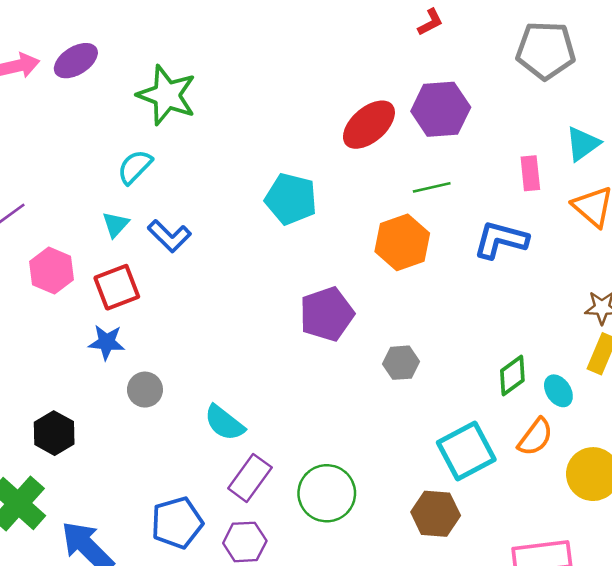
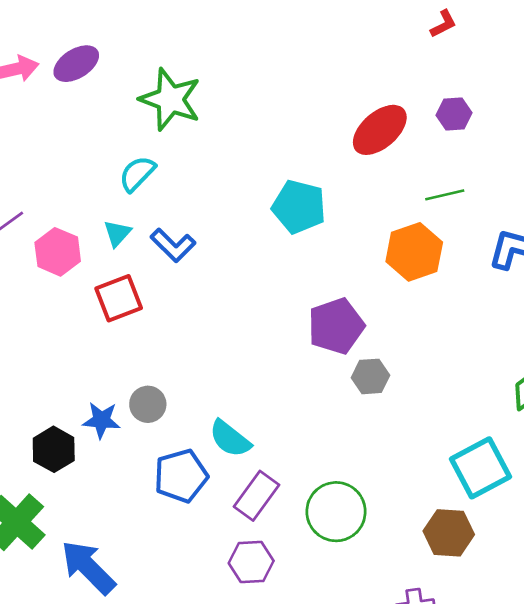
purple hexagon: (441, 109) -> (454, 114), size x0.6
pink hexagon: (52, 271) -> (58, 252), moved
blue star: (107, 342) -> (101, 420), moved
gray hexagon: (401, 363) -> (370, 376), moved
blue pentagon: (177, 523) -> (181, 476), moved

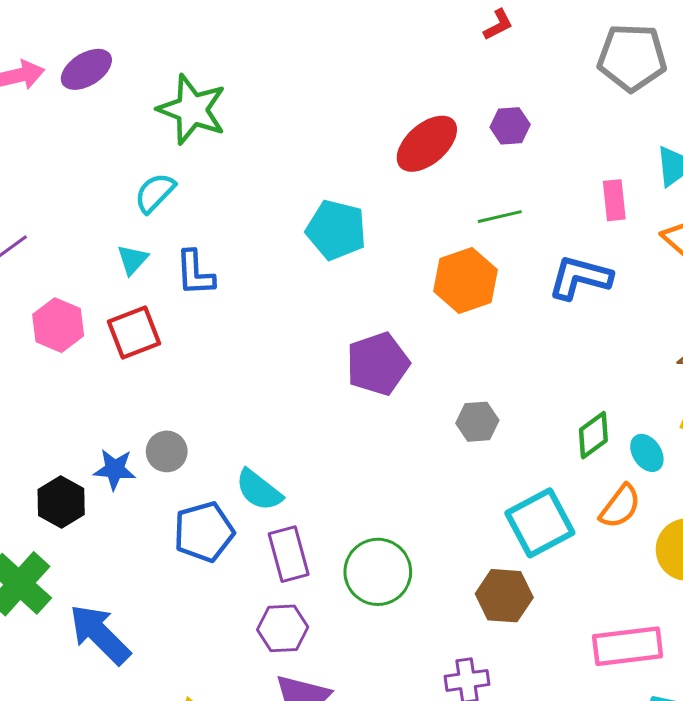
blue L-shape: (173, 245) -> (195, 273), turned 42
pink hexagon: (58, 252) -> (58, 325), moved
gray hexagon: (370, 376) -> (477, 422), moved
purple rectangle: (256, 496) -> (289, 554), turned -51

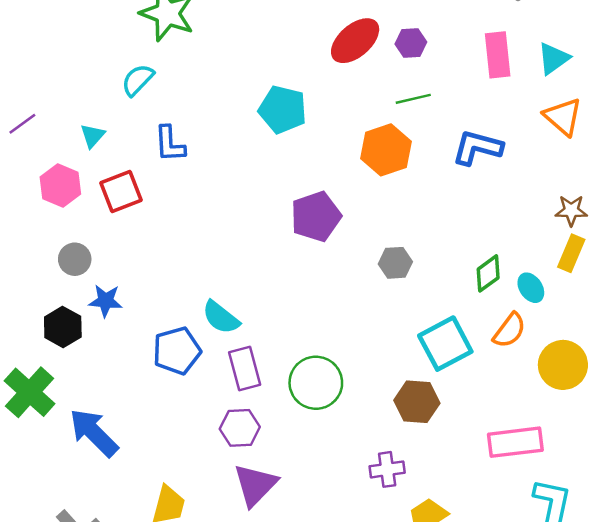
purple hexagon: (510, 126) -> (411, 43), moved
pink rectangle: (614, 200) -> (498, 55), moved, size x1.4
cyan triangle: (132, 260) -> (93, 136), moved
gray circle: (167, 451) -> (75, 259), moved

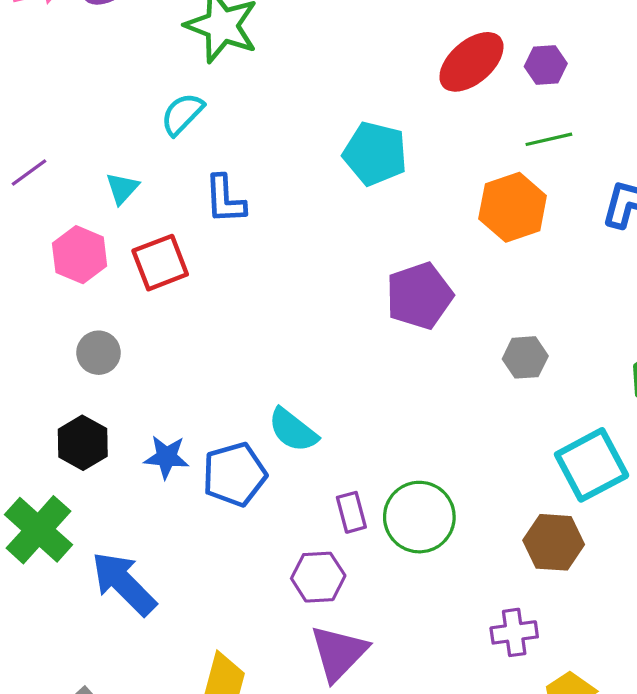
blue star: (106, 301) -> (166, 457), moved
purple rectangle: (245, 368) -> (351, 512), moved, size x0.7

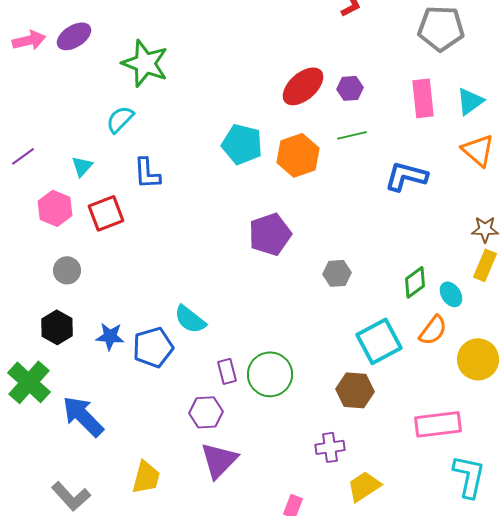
orange hexagon: (513, 207) -> (298, 155), moved

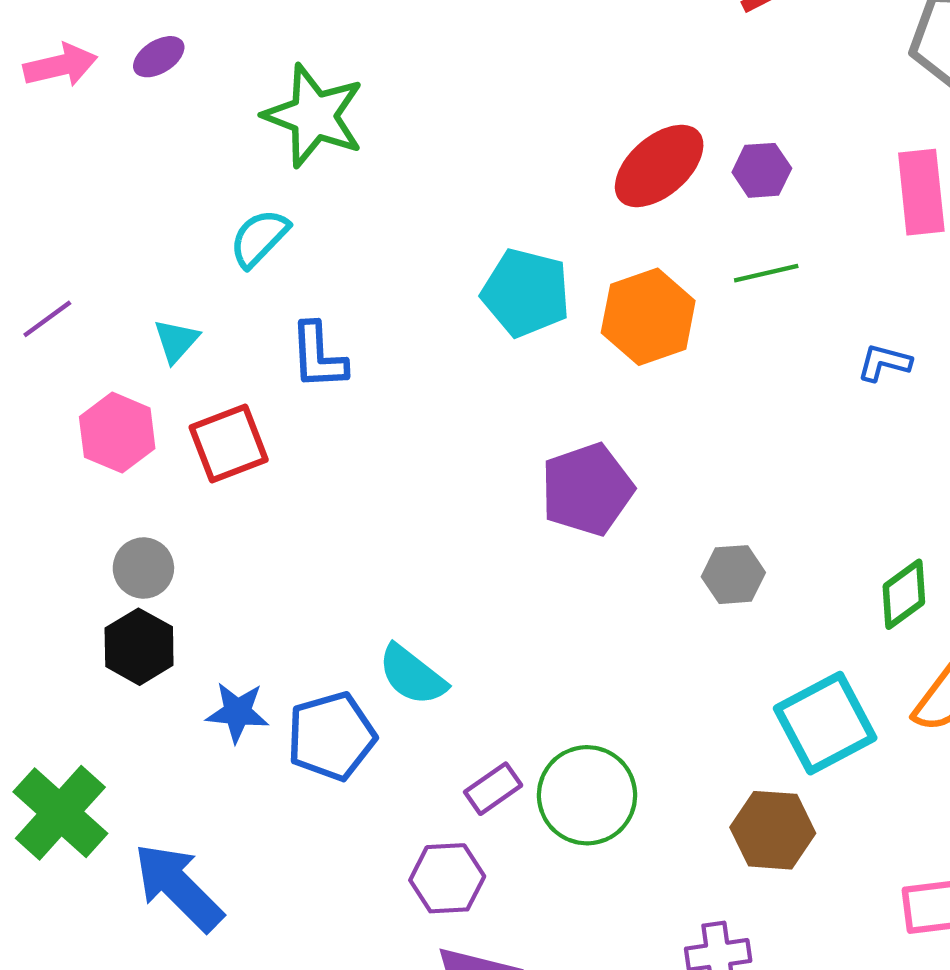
purple ellipse: (74, 36) -> (159, 57), size x0.7
blue L-shape: (406, 176) -> (884, 363), size x0.6
black hexagon: (57, 327) -> (139, 647), moved
purple rectangle: (227, 371) -> (493, 789), turned 70

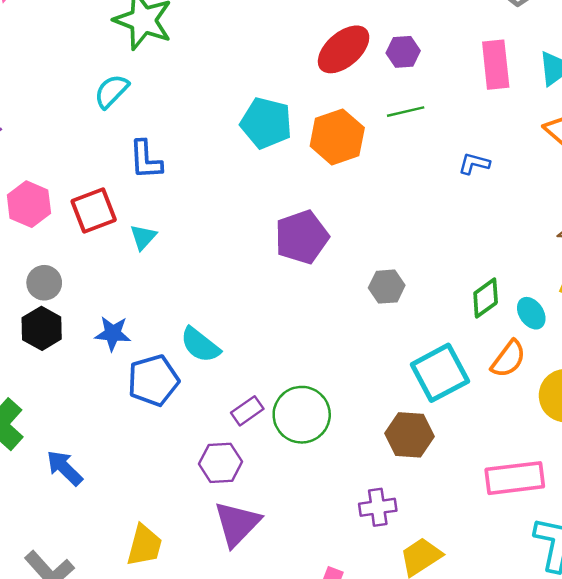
cyan triangle: (176, 341) -> (143, 237), moved
blue star: (237, 712) -> (113, 333), moved
blue arrow: (178, 887) -> (65, 468), size x0.7

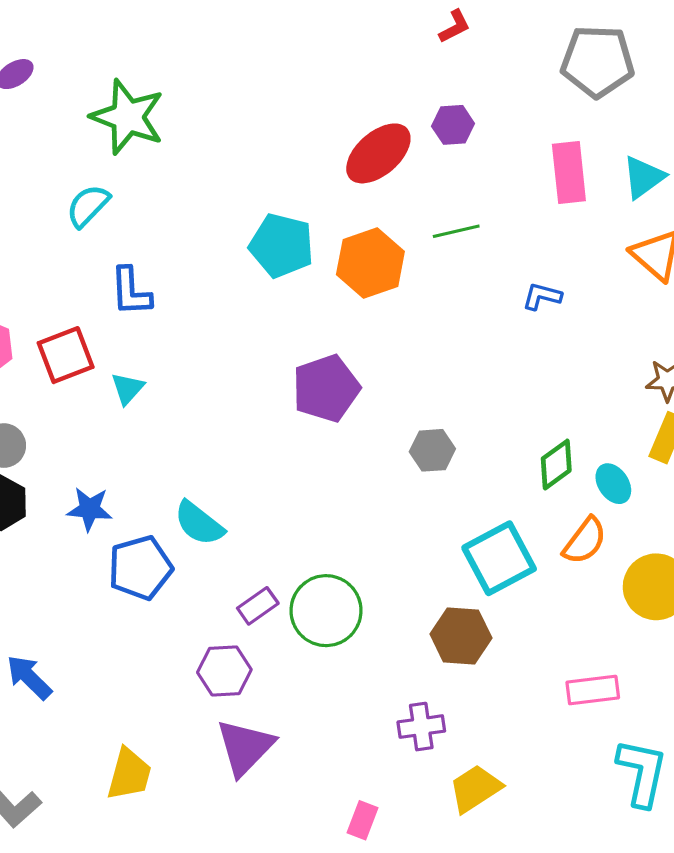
purple hexagon: (403, 52) -> (453, 125), moved
pink rectangle: (515, 478) -> (593, 690), size x0.7

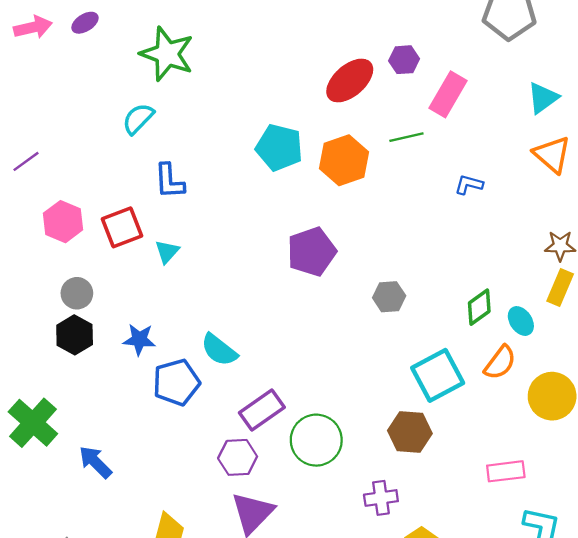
pink rectangle: (569, 172) -> (448, 94), moved, turned 36
purple rectangle: (258, 606) -> (262, 410), size x1.5
green circle: (326, 611) -> (316, 440), moved

